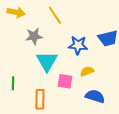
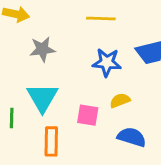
yellow line: (55, 15) -> (101, 18), moved, turned -54
cyan triangle: (47, 61) -> (42, 98), moved

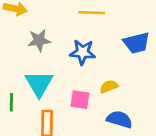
blue star: (107, 62) -> (83, 52), moved

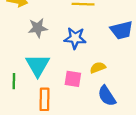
blue semicircle: (119, 119) -> (107, 96), turned -140

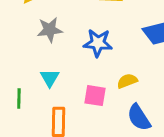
cyan triangle: (38, 65) -> (50, 78), size x0.6

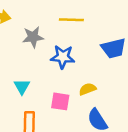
gray star: (50, 30) -> (33, 37), moved

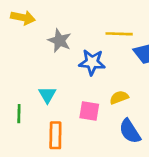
yellow line: (71, 20) -> (119, 34), moved
gray star: (33, 37) -> (60, 41), turned 30

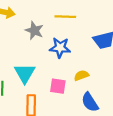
yellow line: (119, 34) -> (65, 17), moved
cyan triangle: (47, 95) -> (25, 73), size x1.5

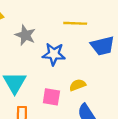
yellow line: (65, 17) -> (75, 23), moved

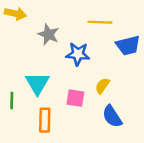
yellow semicircle: (78, 85) -> (102, 86), turned -35

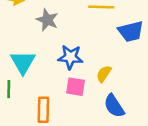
blue star: (78, 54) -> (70, 57), moved
cyan triangle: (37, 83) -> (23, 62), moved

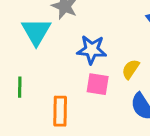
cyan triangle: (23, 62) -> (36, 32), moved

